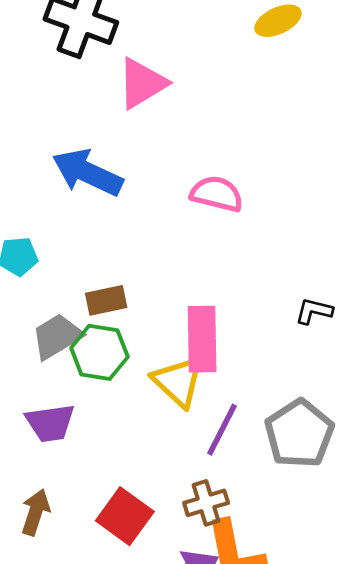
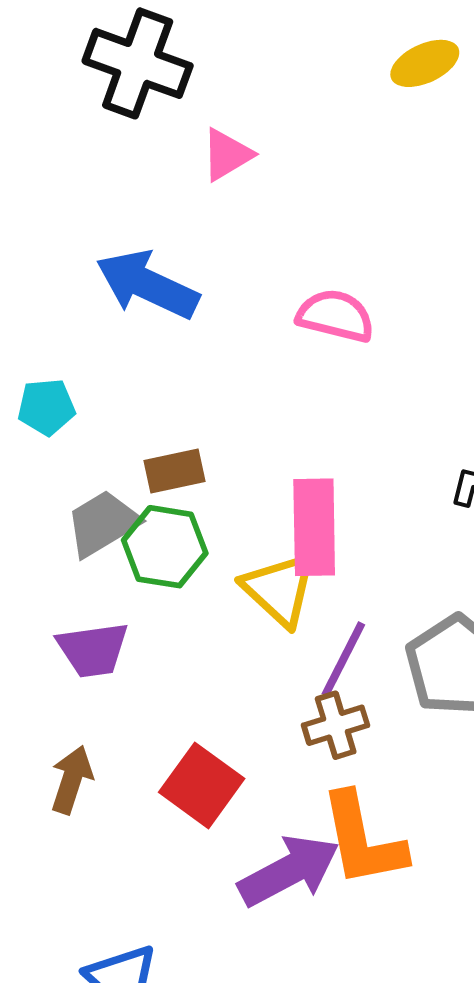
pink triangle: (142, 83) -> (227, 155), size x0.7
brown cross: (206, 503) -> (336, 725), moved

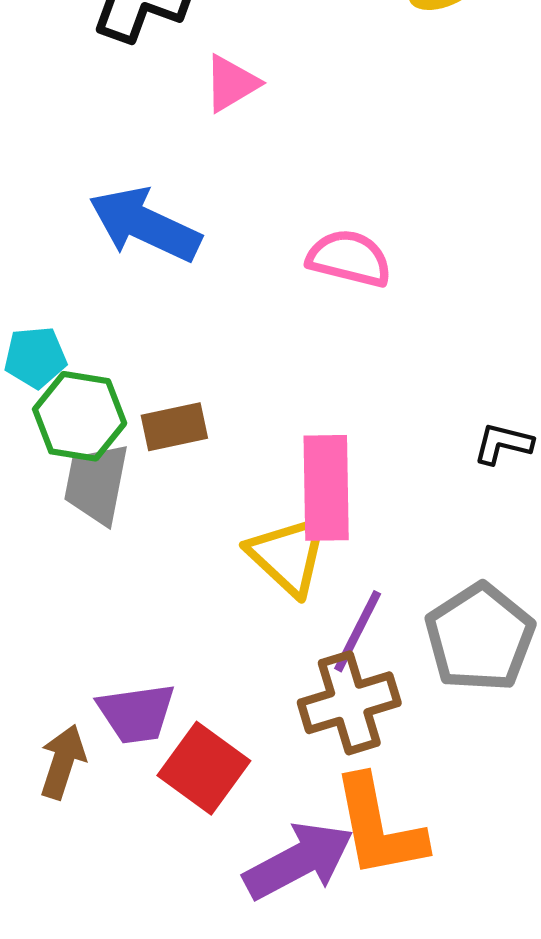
gray trapezoid: (103, 523) -> (96, 484), turned -48
green hexagon: (165, 547) -> (80, 416), moved
purple trapezoid: (93, 650) -> (136, 713), moved
brown cross: (336, 725) -> (349, 703), size x1.4

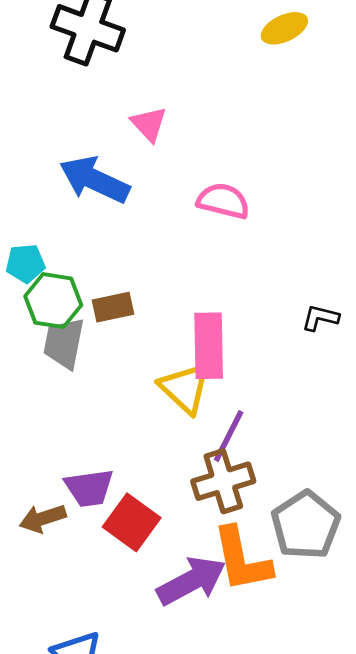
pink triangle: (231, 83) -> (149, 124), moved, turned -42
gray pentagon: (480, 637) -> (306, 525), moved
brown arrow: (63, 762) -> (43, 518), turned -126

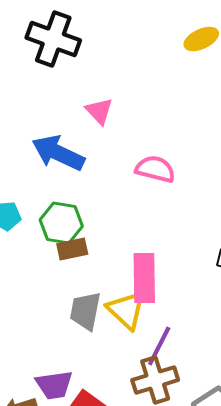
green hexagon: (53, 301) -> (61, 223), moved
gray trapezoid: (64, 343) -> (85, 311), moved

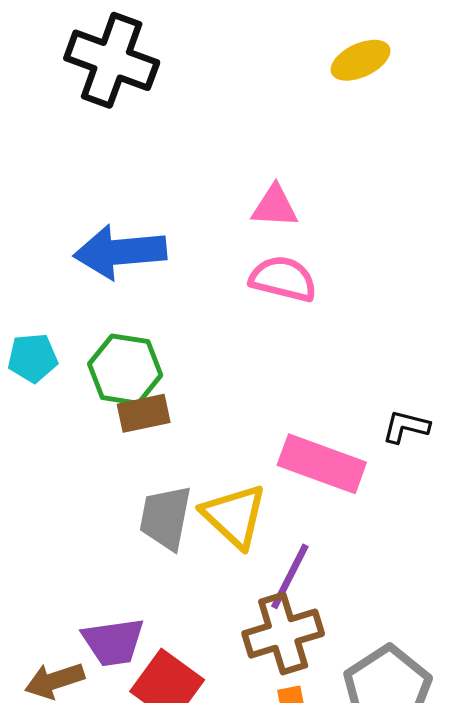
pink triangle: (99, 111) -> (275, 207), moved, turned -44
blue arrow: (58, 153) -> (120, 252), turned -30
pink rectangle: (144, 278) -> (322, 464), moved, turned -69

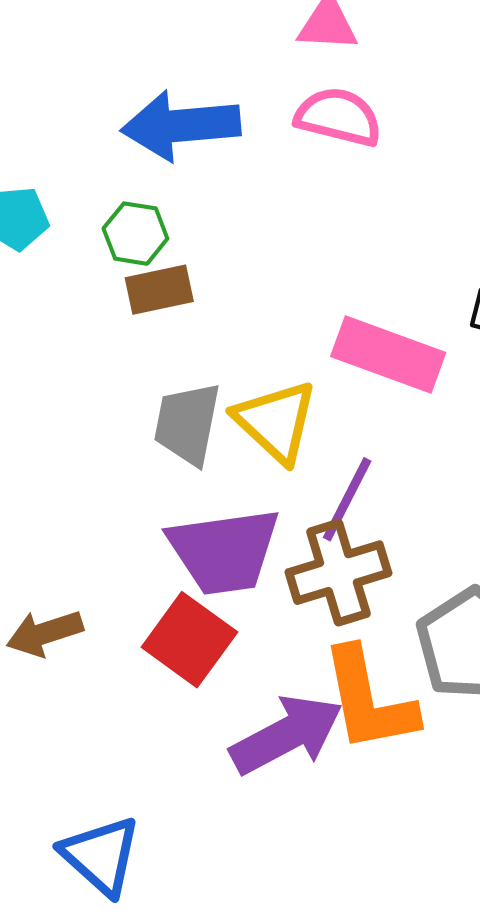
blue arrow: (120, 252) -> (181, 126), moved
green hexagon: (125, 370) -> (135, 234), size x0.7
purple trapezoid: (113, 642) -> (224, 551), moved, size x1.4

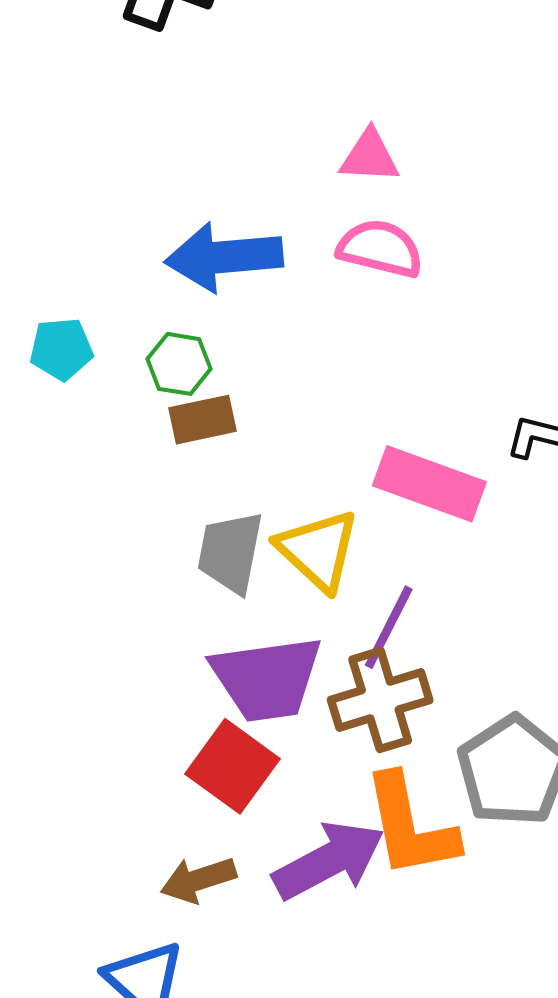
brown arrow: (45, 633) -> (198, 880), moved

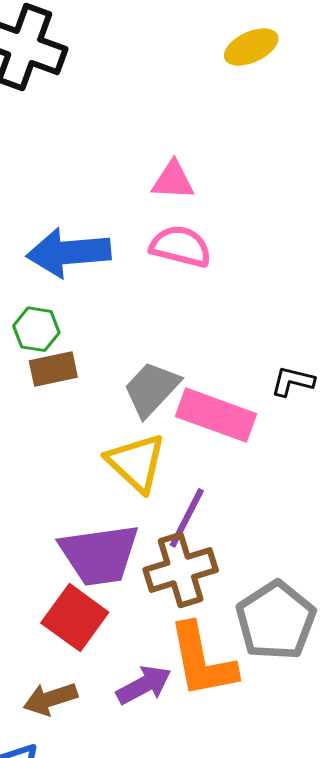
gray trapezoid: (230, 552) -> (151, 389), moved, turned 32
purple arrow: (329, 860) -> (144, 685), size x0.7

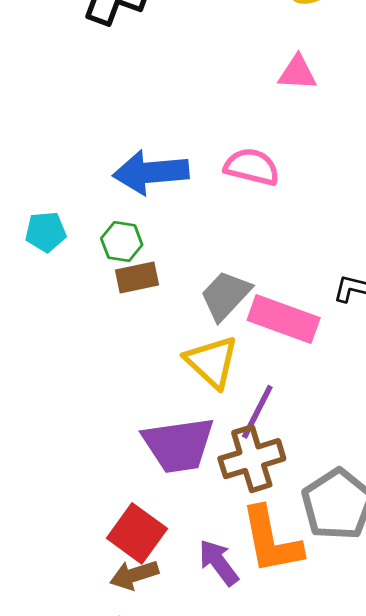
pink triangle: (173, 180) -> (297, 73), moved
red square: (75, 618) -> (137, 533), moved
purple arrow: (144, 685) -> (219, 562), turned -99

